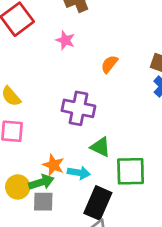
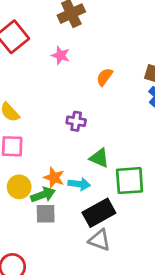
purple cross: (78, 108) -> (76, 121), size x0.6
yellow circle: (18, 187) -> (19, 187), moved
black rectangle: (98, 203) -> (99, 213), turned 40

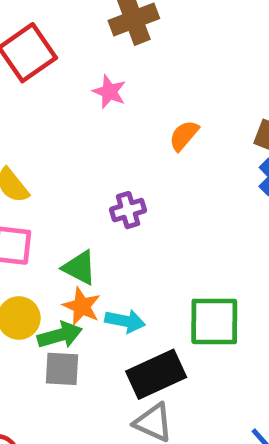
purple cross: (76, 121) -> (128, 210), turned -30
green triangle: (99, 158) -> (79, 268), moved

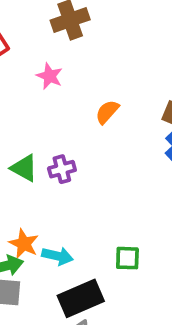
green triangle: (79, 268) -> (24, 168), moved
green square: (214, 321) -> (127, 258), size x0.6

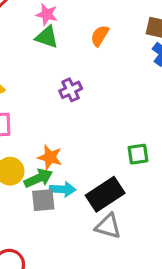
green triangle: (24, 168) -> (47, 37), moved
cyan arrow: (57, 256) -> (63, 189), moved

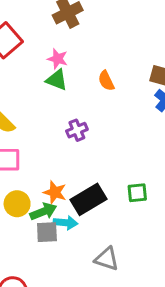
orange semicircle: (100, 36) -> (106, 81), turned -60
black rectangle: (105, 194) -> (89, 199), moved

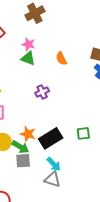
green arrow: (43, 211) -> (20, 147), turned 54
cyan arrow: (65, 223) -> (54, 164), moved, turned 42
gray triangle: (107, 259) -> (52, 179), moved

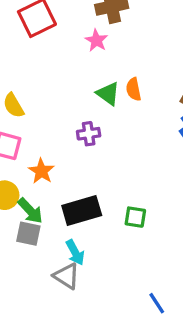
pink star: (28, 44) -> (96, 40), moved
green triangle: (28, 58) -> (108, 94), moved
orange star: (28, 134) -> (41, 171), moved

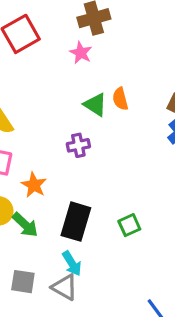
black rectangle: (82, 210) -> (76, 222), turned -54
green square: (135, 217) -> (129, 225), turned -30
gray square: (28, 234) -> (23, 282), moved

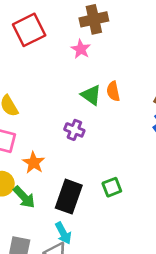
purple cross: (78, 145) -> (74, 130), turned 30
green square: (129, 225) -> (112, 187), moved

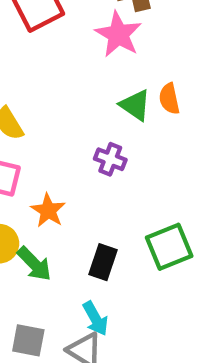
pink star: (81, 49) -> (118, 34), size x1.5
green square: (112, 187) -> (169, 247), size x1.5
black rectangle: (69, 197) -> (103, 262), size x0.7

